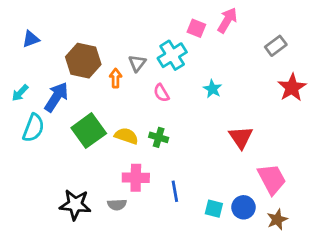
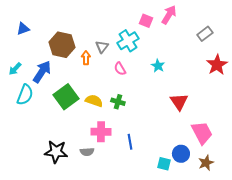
cyan square: (214, 209) -> (164, 164), moved

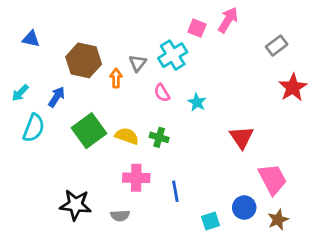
blue triangle: (23, 29) -> (31, 39), turned 32
cyan star: (158, 66) -> (197, 102), moved
blue arrow: (42, 72) -> (57, 97), size x0.7
gray semicircle: (87, 152) -> (120, 216), moved
cyan square: (164, 164) -> (210, 221), moved, turned -32

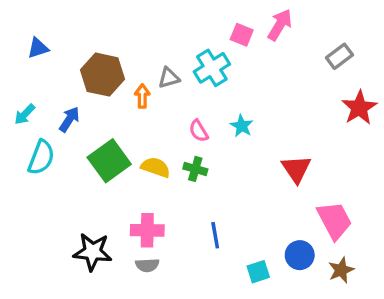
blue triangle: (31, 39) -> (38, 48), turned -30
gray triangle: (138, 63) -> (169, 78), turned 36
pink semicircle: (162, 93) -> (199, 131), moved
pink cross: (136, 178) -> (147, 230), moved

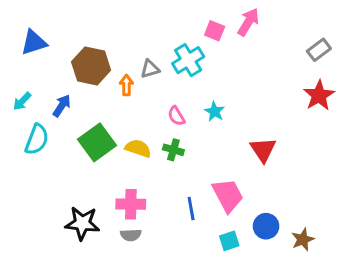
blue triangle: (38, 48) -> (34, 42), size x1.4
gray rectangle: (339, 56) -> (319, 50), moved
pink trapezoid: (334, 220) -> (228, 195), moved

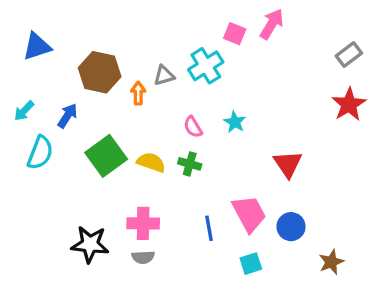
blue circle: (266, 226) -> (291, 227), moved

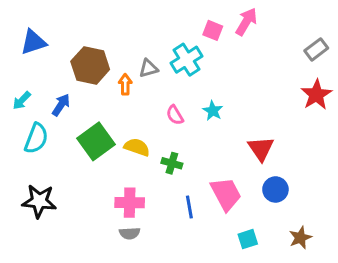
green cross: (190, 164) -> (172, 163), moved
blue circle: (291, 227) -> (275, 189), moved
black star: (90, 244) -> (39, 201), moved
cyan square: (251, 264) -> (248, 239), moved

